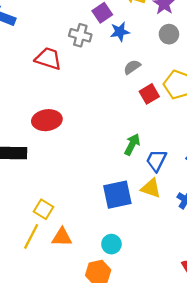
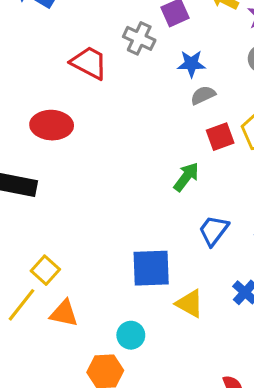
blue star: (120, 32) -> (191, 64), moved
red ellipse: (47, 120) -> (52, 125), moved
green arrow: (132, 144) -> (186, 177), moved
yellow triangle: (151, 188) -> (190, 304), moved

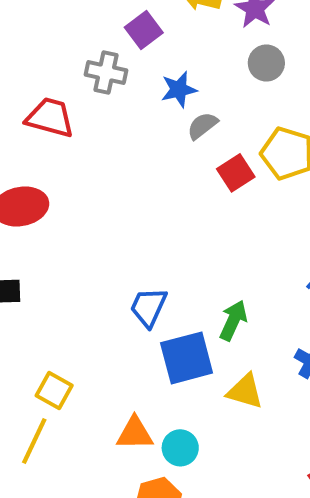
green arrow: (186, 177) -> (233, 320), moved
blue trapezoid: (214, 230) -> (148, 307), moved
orange triangle: (64, 313) -> (135, 433), moved

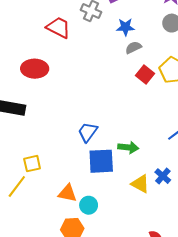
red square: (236, 173) -> (145, 74), turned -30
green arrow: (233, 320) -> (128, 147), turned 60
yellow square: (54, 391) -> (32, 164), turned 36
yellow triangle: (245, 391) -> (140, 184), moved

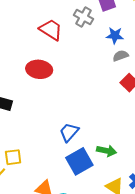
red ellipse: (35, 69) -> (39, 69), moved
blue square: (101, 161) -> (79, 161), turned -32

